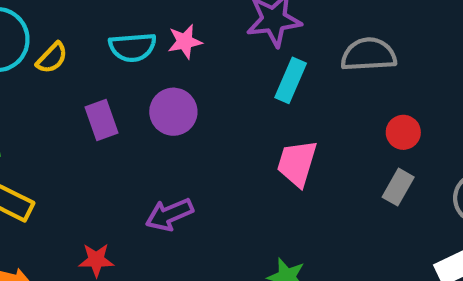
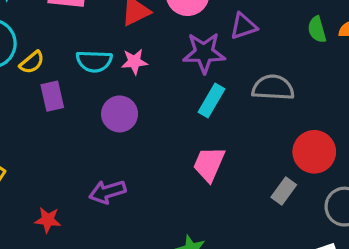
purple rectangle: (102, 120) -> (52, 96), moved
red circle: (403, 132) -> (314, 152), moved, size x1.6

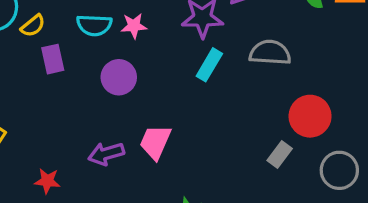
pink trapezoid: (209, 164) -> (155, 142), moved

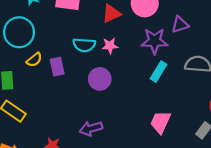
yellow semicircle: (33, 26) -> (34, 60), moved
pink trapezoid: (155, 142) -> (160, 122), moved

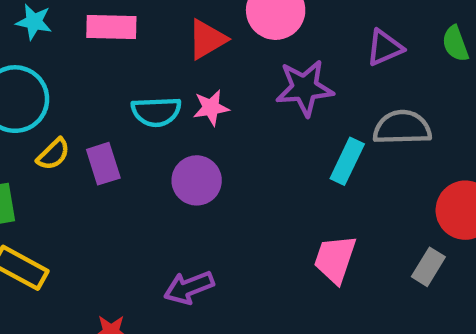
purple triangle: (180, 25) -> (385, 48), moved
cyan rectangle: (159, 72) -> (347, 161), moved

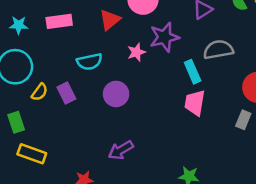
pink star: (211, 108) -> (136, 52), moved
cyan rectangle: (347, 161) -> (193, 72), turned -40
pink trapezoid: (335, 259) -> (195, 103), moved

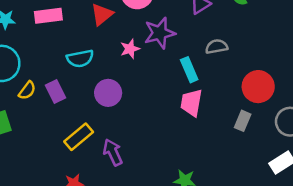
gray semicircle: (218, 50) -> (217, 47), size x0.7
purple arrow: (121, 150) -> (113, 152), turned 95
yellow rectangle: (32, 154) -> (79, 137), moved, turned -60

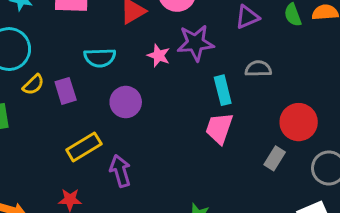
pink star: (130, 49) -> (159, 56), turned 30

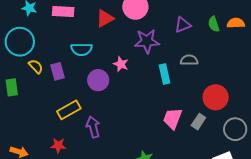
pink star: (159, 56) -> (121, 64), moved
yellow semicircle: (33, 85) -> (36, 66), turned -91
pink trapezoid: (219, 128) -> (173, 118), moved

